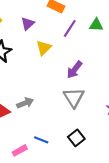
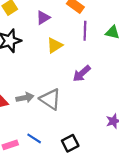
purple line: (70, 28) -> (85, 31), turned -42
gray triangle: (74, 97) -> (50, 99), moved, turned -35

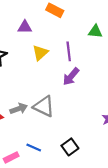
purple triangle: (43, 18) -> (25, 27), turned 40
purple line: (85, 31) -> (69, 51), moved

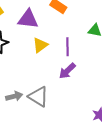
purple triangle: (25, 27) -> (28, 19), size x1.5

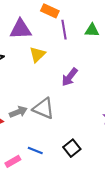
purple line: (68, 47) -> (64, 30), moved

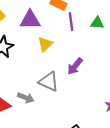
gray triangle: (44, 108) -> (49, 82), moved
gray arrow: (18, 112) -> (26, 98), turned 42

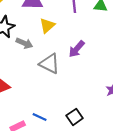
gray arrow: (26, 98) -> (24, 43), moved

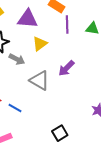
blue line: (40, 117) -> (15, 108), moved

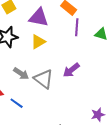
yellow triangle: (40, 44) -> (38, 42), moved
gray arrow: (17, 59) -> (21, 74), moved

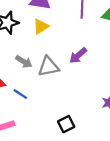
gray triangle: (44, 79) -> (48, 67), turned -45

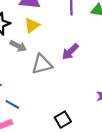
gray arrow: (24, 62) -> (18, 46), moved
blue line: (20, 94) -> (12, 104), moved

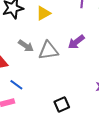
gray arrow: (18, 46) -> (26, 46), moved

